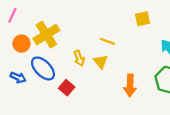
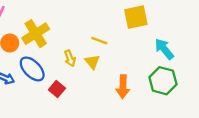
yellow square: (142, 19) -> (136, 17), size x1.5

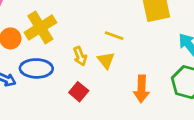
blue ellipse: (32, 69) -> (36, 68), turned -44
red square: (57, 89) -> (79, 92), moved

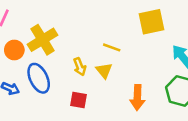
blue ellipse: (36, 68) -> (39, 78), turned 64
red square: (79, 92) -> (78, 100), turned -30

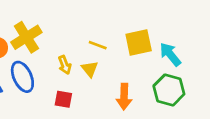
yellow square: (151, 22) -> (139, 43), moved

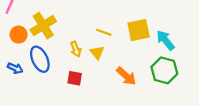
orange arrow: (124, 97) -> (126, 76), turned -50

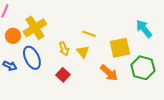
yellow square: (139, 30) -> (120, 48), moved
cyan arrow: (165, 40) -> (144, 29), moved
red square: (75, 78) -> (63, 75), turned 32

